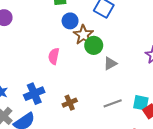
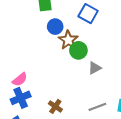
pink semicircle: (54, 56) -> (20, 79), moved, turned -140
brown cross: (70, 103) -> (55, 106), turned -32

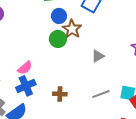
green circle: (78, 50) -> (58, 39), moved
brown cross: (55, 106) -> (60, 94), turned -32

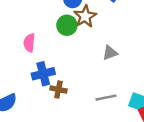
pink semicircle: (25, 68) -> (29, 43), moved, turned 126
blue cross: (26, 86) -> (43, 74), moved

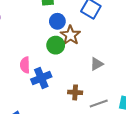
blue cross: (43, 74) -> (41, 78), moved
brown cross: (58, 89) -> (75, 92), moved

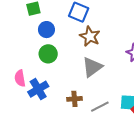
brown star: (70, 35) -> (90, 36), moved
gray triangle: (97, 64) -> (92, 67), size x1.5

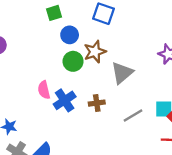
brown star: (90, 36) -> (95, 52), moved, turned 30
brown cross: (74, 99) -> (97, 103), moved

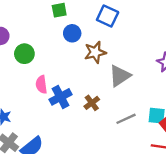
green circle: (73, 61) -> (24, 54), moved
brown cross: (97, 103) -> (92, 103), turned -35

